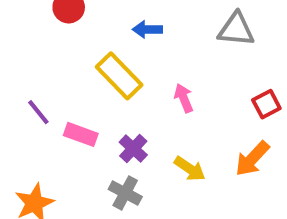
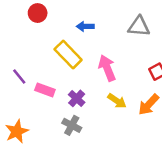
pink arrow: (184, 98) -> (107, 68), size x1.5
yellow arrow: (190, 169) -> (117, 101), moved

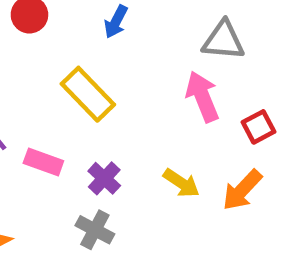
blue arrow: (85, 26) -> (116, 22), moved, turned -63
pink arrow: (107, 68) -> (202, 97), moved

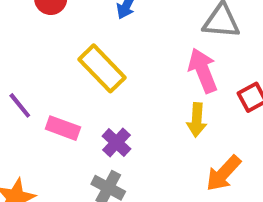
yellow arrow: (181, 183) -> (197, 120), moved, turned 60
orange arrow: (242, 190) -> (223, 173), moved

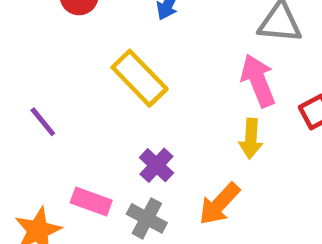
pink rectangle: (63, 128) -> (91, 202), moved
orange arrow: (223, 173) -> (219, 204), moved

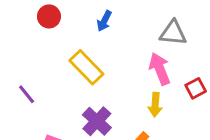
purple cross: (156, 165) -> (97, 121), size x1.4

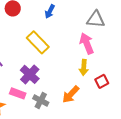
red square: (196, 88) -> (102, 81), moved
purple cross: (97, 121) -> (30, 74), moved

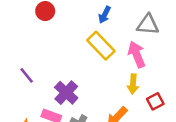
blue arrow: (50, 11) -> (105, 15), moved
yellow rectangle: (38, 42) -> (101, 46), moved

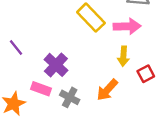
pink arrow: (137, 54) -> (127, 26), turned 110

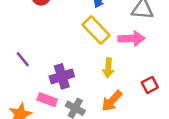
yellow arrow: (123, 56) -> (108, 68), moved
purple cross: (56, 65) -> (62, 76), turned 30

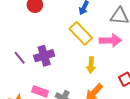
purple cross: (62, 76) -> (44, 56), moved

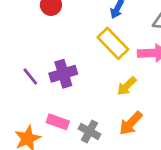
yellow arrow: (91, 65) -> (127, 86), turned 42

